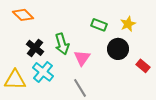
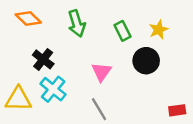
green rectangle: (99, 25) -> (123, 31), turned 42
green arrow: (62, 44) -> (77, 23), moved
red rectangle: (143, 66) -> (177, 110), moved, turned -48

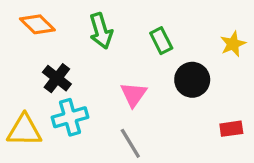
yellow star: (159, 30) -> (233, 44), moved
cyan cross: (53, 89) -> (70, 117), turned 35
red rectangle: (177, 110) -> (231, 129), moved

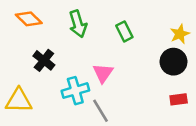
black circle: (192, 80) -> (173, 62), moved
cyan cross: (70, 117) -> (75, 91), moved

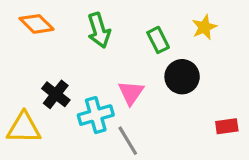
yellow star: (180, 34) -> (204, 27), moved
black cross: (44, 60) -> (56, 94), moved
black circle: (173, 62) -> (182, 77), moved

